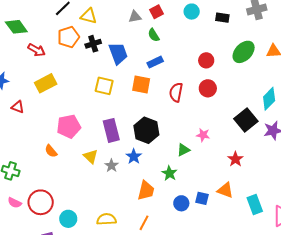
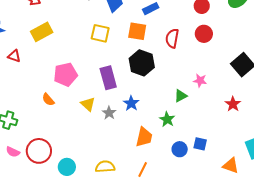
black hexagon: (146, 130) -> (142, 63), moved
orange triangle: (225, 190) -> (231, 166), moved

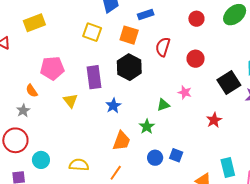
red circle: (204, 34) -> (196, 59), moved
gray star: (109, 113) -> (23, 110), moved

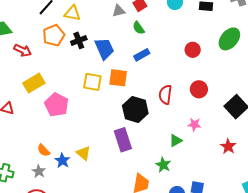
orange square: (129, 35) -> (118, 78), moved
red semicircle: (163, 47) -> (165, 95), moved
pink pentagon: (52, 68) -> (57, 105), moved, turned -30
purple rectangle: (94, 77) -> (123, 140), moved
blue star: (113, 106) -> (62, 161), moved

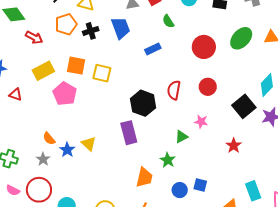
green semicircle: (139, 28) -> (168, 21), moved
blue trapezoid: (104, 49) -> (121, 28), moved
red circle: (193, 50) -> (204, 47), size x1.5
orange square: (118, 78) -> (76, 66), moved

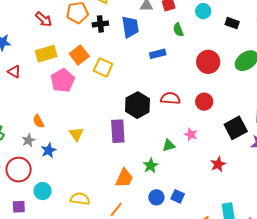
orange square: (76, 66) -> (79, 55), turned 30
red semicircle: (174, 90) -> (170, 98), turned 72
blue star: (67, 150) -> (49, 150), moved

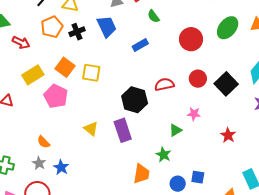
black square: (236, 128) -> (226, 84), moved
yellow triangle: (76, 134) -> (91, 129), moved

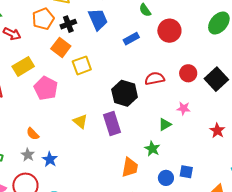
red circle: (191, 39) -> (169, 31), moved
orange square: (65, 67) -> (61, 47), moved
yellow square: (91, 73) -> (82, 65), turned -30

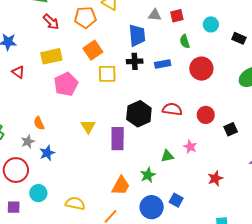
black cross: (68, 24) -> (135, 61), moved
black square: (216, 79) -> (231, 129), size x0.6
blue square: (186, 172) -> (176, 200), moved
blue circle: (166, 178) -> (152, 207), size x1.5

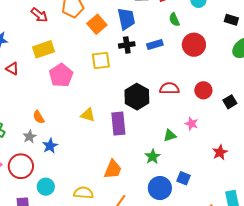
black rectangle: (239, 38) -> (231, 20), moved
orange square: (93, 50) -> (97, 24), moved
yellow triangle: (88, 126) -> (88, 115), turned -35
orange trapezoid: (121, 186) -> (113, 169), moved

